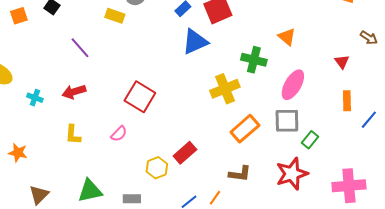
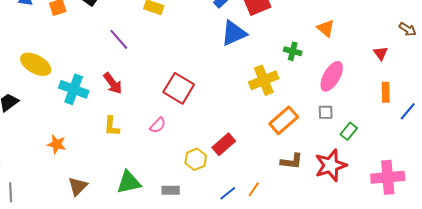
green cross: (254, 60) -> (293, 51), size x0.7
red arrow: (74, 92) -> (113, 83), turned -110
cyan cross: (35, 98) -> (74, 89), size x1.8
gray square: (287, 121) -> (326, 112), size x0.6
brown L-shape: (240, 174) -> (292, 161), moved

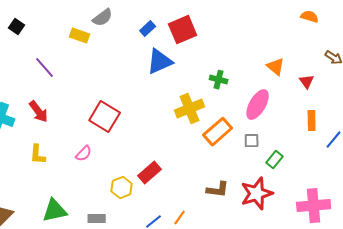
orange triangle: (326, 28) -> (276, 67), moved
orange rectangle: (284, 120) -> (218, 132), moved

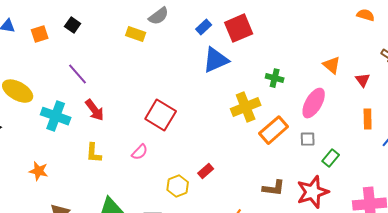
purple line: (45, 68) -> (78, 74), moved
red rectangle: (150, 173) -> (206, 171), size x0.7

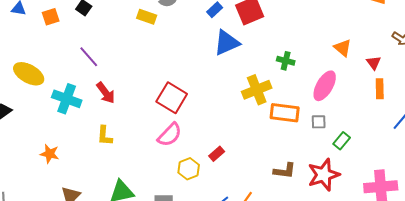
orange rectangle: (368, 119) -> (380, 89), moved
orange rectangle: (274, 130) -> (285, 113), turned 48
pink semicircle: (140, 152) -> (170, 135), moved, size x1.5

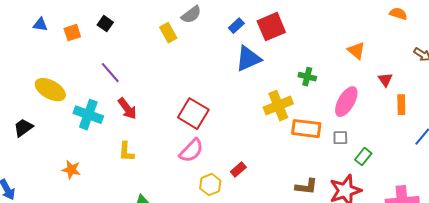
yellow rectangle: (147, 17) -> (168, 33), turned 42
orange triangle: (343, 48) -> (356, 51), moved
red triangle: (374, 63) -> (385, 80), moved

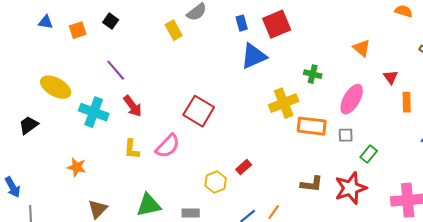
blue rectangle: (236, 26) -> (242, 23), turned -63
pink semicircle: (191, 151) -> (168, 146), moved

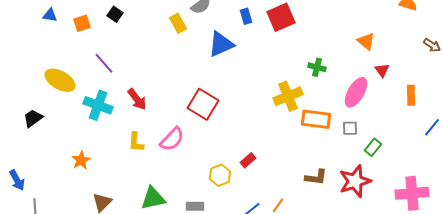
blue triangle: (254, 56) -> (221, 44), moved
purple line: (116, 70) -> (104, 63), moved
red triangle: (391, 77) -> (382, 70), moved
orange star: (77, 167) -> (81, 160), turned 30

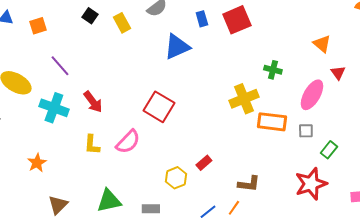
black square: (115, 14) -> (90, 16), moved
yellow rectangle: (178, 23) -> (122, 23), moved
brown L-shape: (316, 177) -> (249, 184), moved

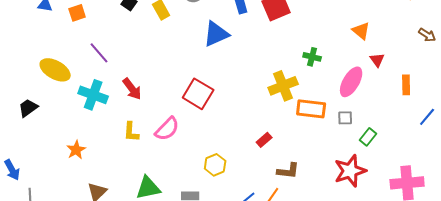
red rectangle: (204, 163) -> (264, 140), moved

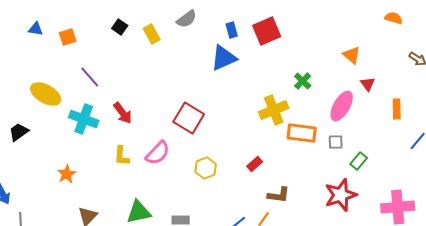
blue triangle: (216, 34) -> (224, 58), moved
green cross: (312, 57) -> (303, 81), turned 30
yellow hexagon: (215, 165) -> (206, 168), moved

